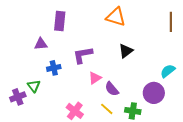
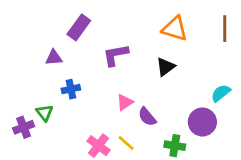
orange triangle: (116, 17) -> (175, 29), moved
purple rectangle: (60, 21) -> (79, 27), turned 30
purple L-shape: (83, 55) -> (116, 55), moved
yellow line: (107, 109) -> (126, 143), moved

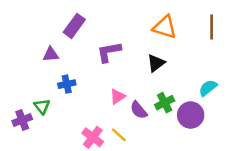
green cross: (175, 146) -> (165, 103), moved, turned -36

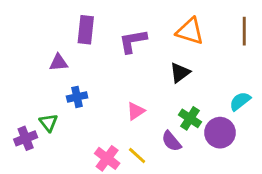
purple rectangle: (74, 26) -> (86, 30), turned -30
purple L-shape: (109, 52) -> (133, 41), moved
green cross: (165, 103) -> (190, 118), turned -30
purple semicircle: (139, 110) -> (171, 141), moved

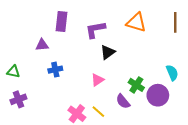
black triangle: (180, 73) -> (108, 52), moved
cyan semicircle: (240, 101) -> (172, 73), turned 105
green triangle: (48, 123) -> (13, 72), moved, turned -40

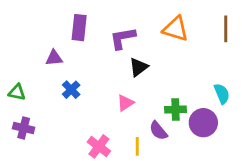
blue cross: (55, 70) -> (71, 90), turned -32
green cross: (136, 85) -> (176, 109), turned -35
purple cross: (18, 99) -> (24, 128), turned 35
yellow line: (98, 112) -> (137, 146), moved, turned 48

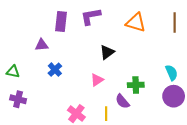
purple L-shape: (123, 38) -> (91, 16), moved
purple circle: (203, 123) -> (174, 96), moved

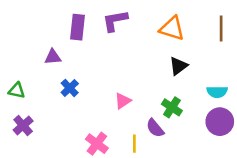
black triangle: (107, 52) -> (178, 66), moved
cyan semicircle: (172, 73) -> (217, 92), turned 112
green cross: (136, 85) -> (172, 107), turned 35
purple cross: (18, 99) -> (23, 125), turned 35

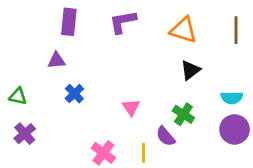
purple rectangle: (77, 27) -> (69, 22), moved
pink triangle: (123, 101) -> (131, 107), turned -30

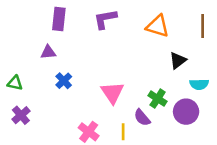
black triangle: (190, 70) -> (178, 61), moved
pink triangle: (131, 107) -> (112, 93), size x1.5
purple circle: (235, 129) -> (186, 112), moved

